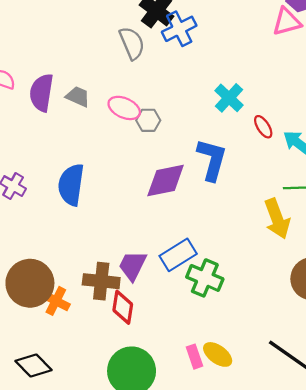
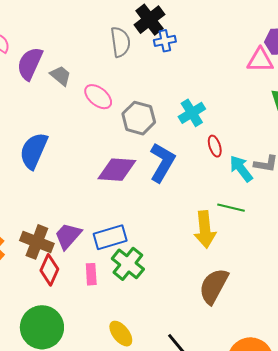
blue cross: (179, 29) -> (165, 41), size x0.7
gray hexagon: (148, 120) -> (139, 118), moved, size x1.5
pink rectangle: (194, 357) -> (91, 274), moved

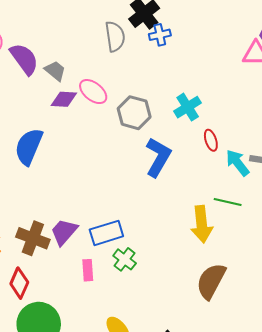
purple semicircle: (30, 64) -> (24, 59), turned 120
purple diamond: (117, 170) -> (64, 99), moved, size x0.7
green cross: (128, 264) -> (125, 259), size x0.7
red diamond: (49, 270) -> (19, 283), moved

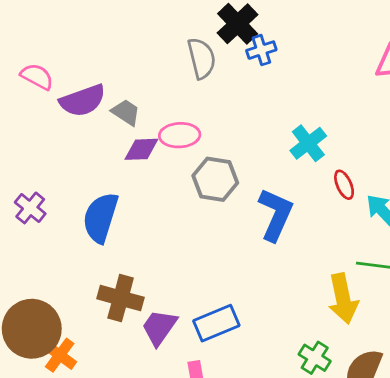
purple semicircle: (24, 59) -> (83, 101), turned 112
pink ellipse: (93, 92) -> (180, 135), turned -36
gray hexagon: (134, 113) -> (215, 179), moved
brown cross: (33, 238) -> (121, 298), moved
green cross: (125, 259) -> (315, 358), moved

